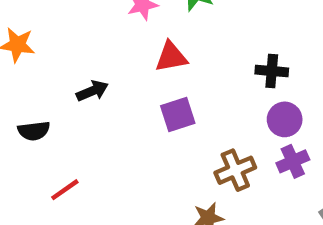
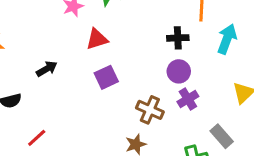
black cross: (272, 71) -> (178, 38), moved
brown cross: (235, 170) -> (150, 110), turned -36

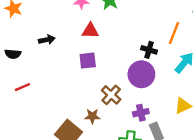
purple circle: (179, 71) -> (141, 74), size x1.5
purple cross: (188, 99) -> (141, 113), moved

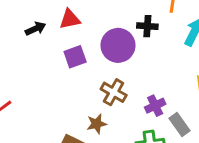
black arrow: (47, 40) -> (36, 29), moved
purple circle: (141, 74) -> (118, 45), moved

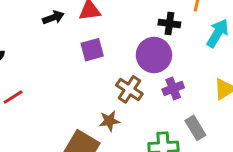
purple circle: (118, 45) -> (154, 55), moved
purple cross: (155, 106) -> (173, 88), moved

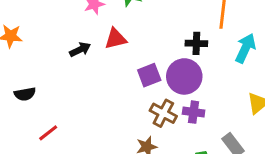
purple square: (92, 50) -> (149, 75), moved
purple cross: (173, 88) -> (194, 112), moved, turned 35

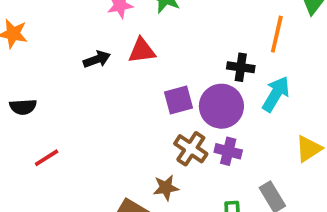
cyan arrow: (245, 48) -> (276, 94), moved

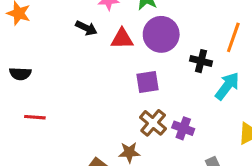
black arrow: (97, 59) -> (86, 28), moved, turned 40
purple circle: (221, 106) -> (161, 34), moved
red line: (47, 158) -> (35, 117), turned 30

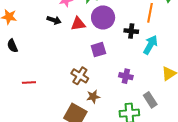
black semicircle: (20, 74) -> (12, 46), moved, turned 72
brown cross: (153, 123) -> (80, 76), moved

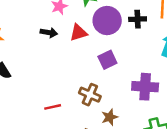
black cross: (131, 31) -> (138, 19), moved
purple cross: (126, 76) -> (145, 87), size x1.5
red line: (29, 83) -> (53, 107), moved

